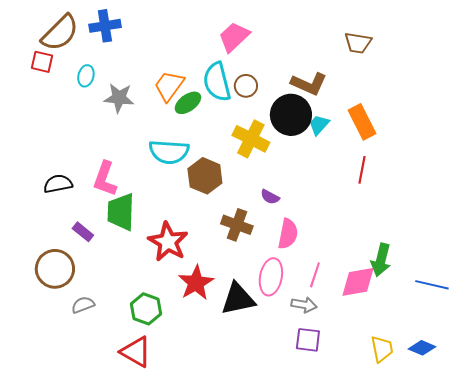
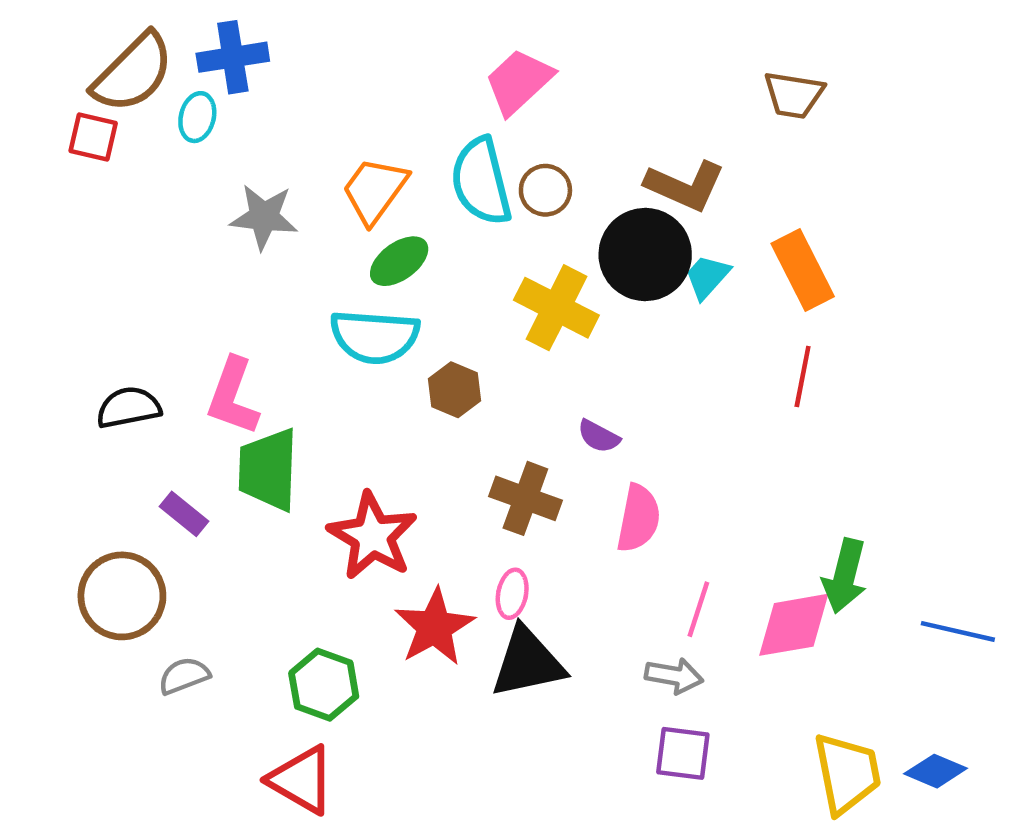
cyan ellipse: (86, 76) -> (197, 117), moved
green ellipse: (188, 103) -> (399, 261), moved
brown hexagon: (205, 176) -> (455, 390), size x0.7
pink ellipse: (271, 277) -> (512, 594), moved, size x0.6
yellow trapezoid: (382, 349) -> (847, 773), size x1.4

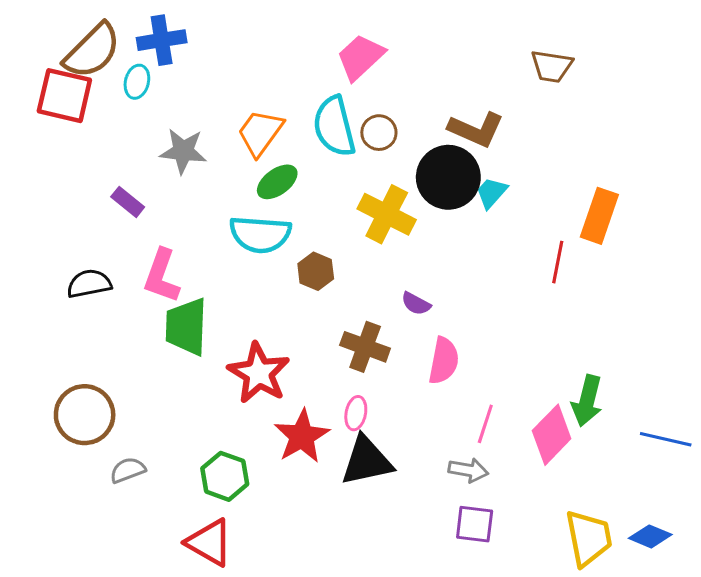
red square: (93, 137) -> (64, 96), size x1.6
orange rectangle: (803, 270) -> (599, 216), moved, turned 46
purple rectangle: (184, 514) -> (128, 202), moved
pink diamond: (794, 625) -> (552, 435), turned -36

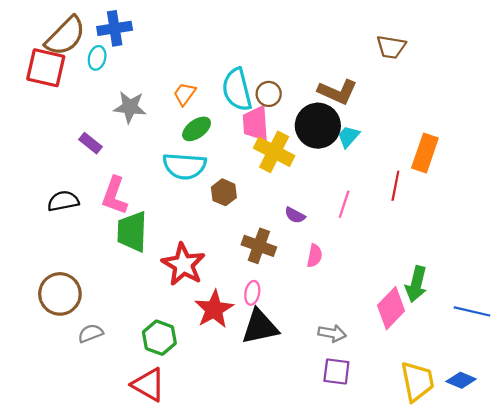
pink trapezoid: (360, 57) -> (256, 123), moved, turned -51
orange trapezoid: (260, 133) -> (185, 94), size x0.7
pink semicircle: (444, 361) -> (315, 256), size x0.7
pink line: (485, 424) -> (344, 204), moved

